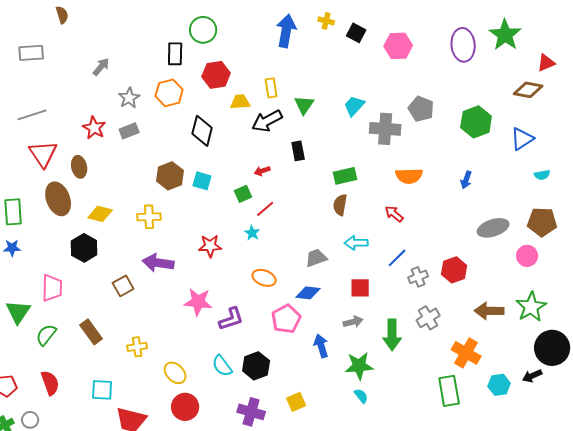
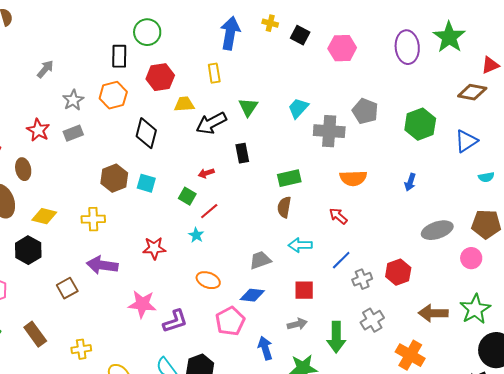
yellow rectangle: (271, 88) -> (214, 73), moved
green square: (243, 194) -> (187, 196), turned -36

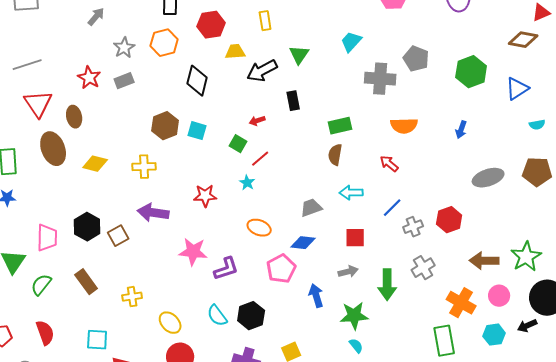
cyan trapezoid: (298, 108) -> (351, 42), moved
black hexagon: (28, 250) -> (87, 227), moved
pink circle: (471, 258) -> (499, 296), moved

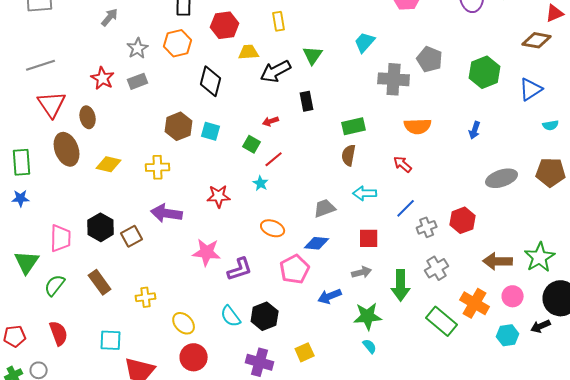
blue arrow: (316, 296) -> (330, 296), turned -95
green rectangle: (444, 341) -> (442, 321), moved, turned -40

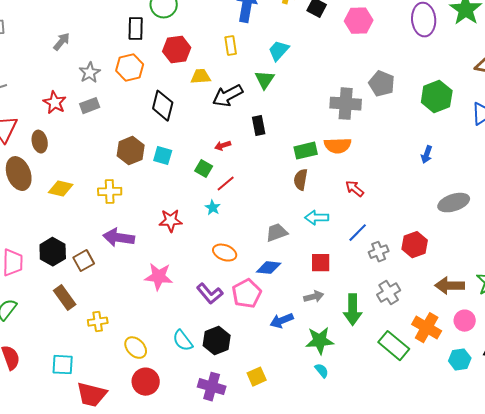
cyan trapezoid: (365, 42) -> (279, 51), moved
orange semicircle: (418, 126) -> (338, 146), moved
purple L-shape: (240, 269) -> (210, 294), moved, turned 68
brown rectangle: (100, 282) -> (65, 298), moved

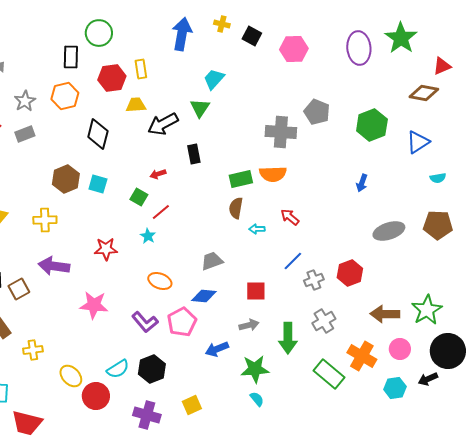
yellow rectangle: (231, 46) -> (141, 69), moved
cyan arrow: (317, 218) -> (257, 229), moved, size x0.7
cyan semicircle: (183, 341) -> (118, 369), turned -85
red circle: (146, 382) -> (96, 396), moved

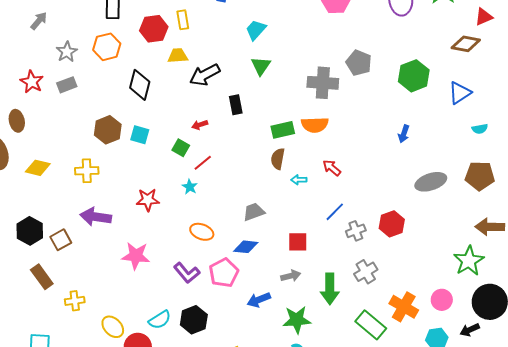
green triangle: (200, 108) -> (261, 66), moved
brown arrow: (385, 314) -> (490, 227), moved

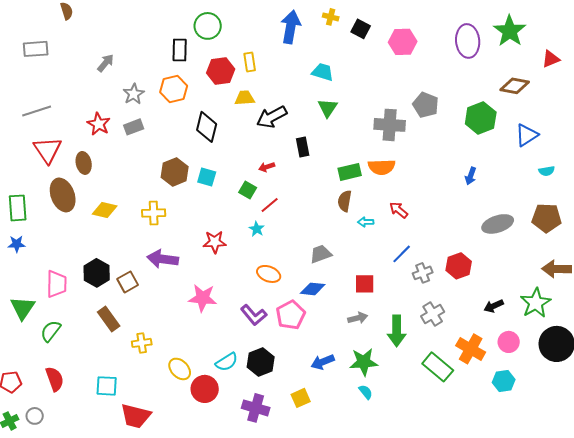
cyan trapezoid: (256, 30) -> (323, 72), turned 65
brown diamond: (466, 44) -> (515, 86), moved
blue arrow: (259, 300) -> (323, 362), moved
black arrow: (470, 330) -> (494, 306), moved

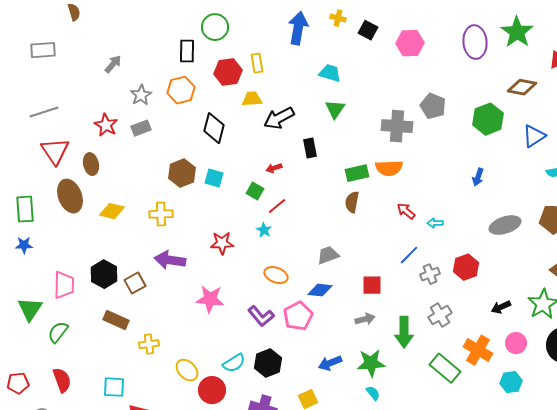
cyan arrow: (366, 222) -> (435, 223), moved
brown rectangle: (109, 319) -> (116, 320), turned -30

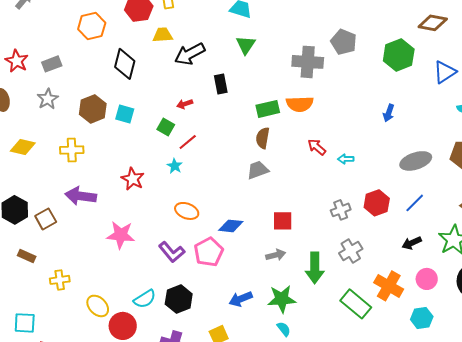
gray star: (141, 95) -> (48, 99), moved
red star: (222, 243) -> (133, 179), turned 30
gray trapezoid: (328, 255) -> (258, 170), moved
blue line: (409, 255) -> (415, 203), moved
brown rectangle: (116, 320) -> (27, 256), size x0.7

